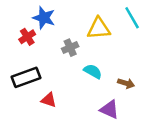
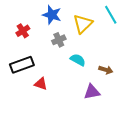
blue star: (44, 18) -> (52, 15), moved
yellow triangle: (99, 28) -> (83, 24), turned -40
purple triangle: (109, 109) -> (92, 92), turned -36

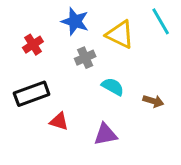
yellow triangle: (83, 24) -> (120, 34), turned -50
purple triangle: (92, 92) -> (105, 134), moved

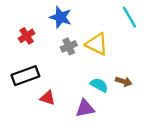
yellow triangle: (120, 34) -> (97, 44), moved
cyan semicircle: (113, 87) -> (99, 85), moved

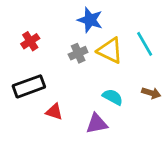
blue star: (60, 17) -> (90, 20), moved
cyan line: (129, 17) -> (145, 44), moved
brown arrow: (124, 81) -> (151, 93), moved

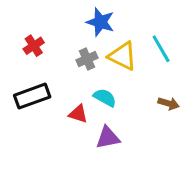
cyan semicircle: (113, 97) -> (105, 98), moved
red triangle: (54, 112) -> (78, 114), moved

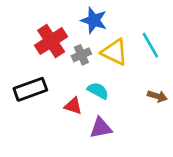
red cross: (34, 46) -> (51, 41), moved, size x1.6

